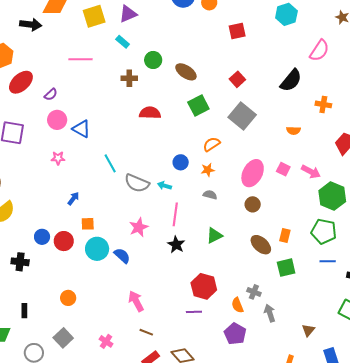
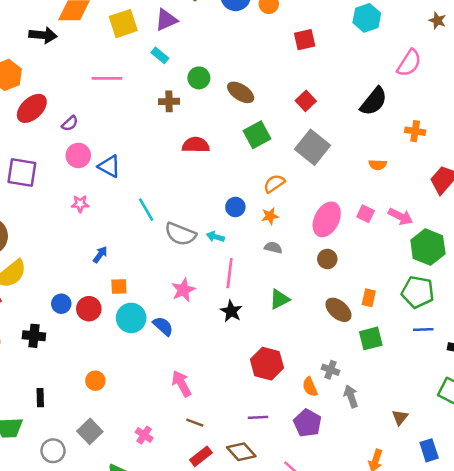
purple line: (194, 312) -> (258, 417), moved

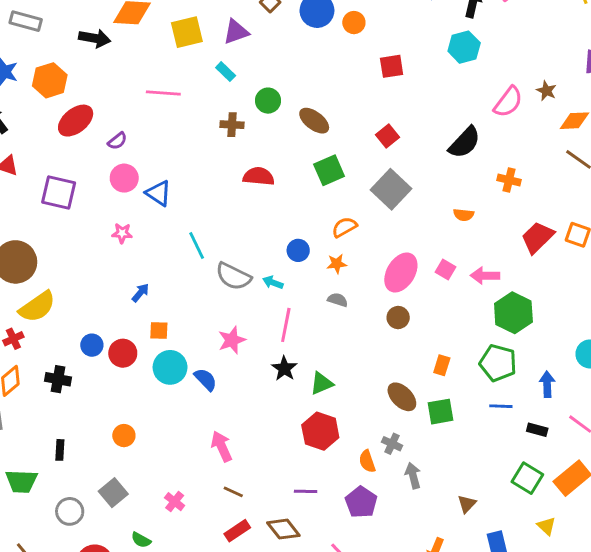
brown star: (437, 21) -> (546, 91), moved
pink arrow: (400, 216) -> (485, 276), turned 150
green triangle: (279, 299) -> (321, 383), moved
brown ellipse: (338, 310) -> (402, 397), moved

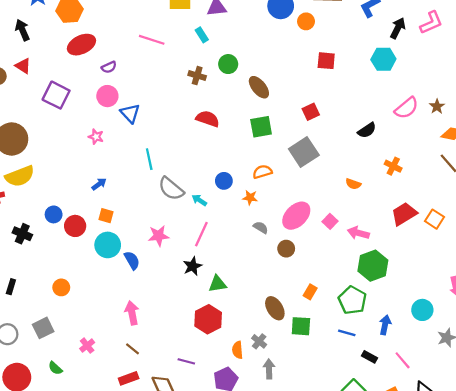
black semicircle: (465, 142) -> (367, 130), size x0.7
gray semicircle: (338, 300) -> (261, 227), moved

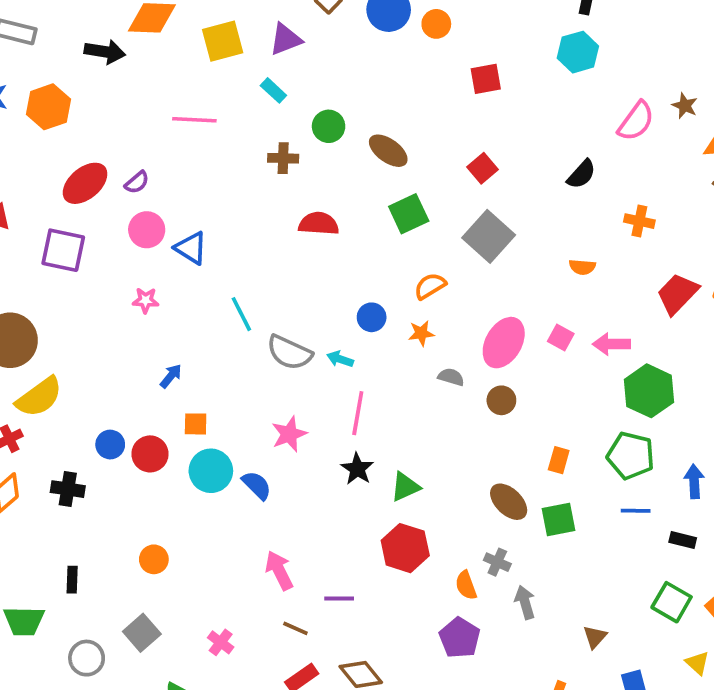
red ellipse: (81, 45) -> (85, 183), moved
purple line: (186, 361) -> (339, 598), moved

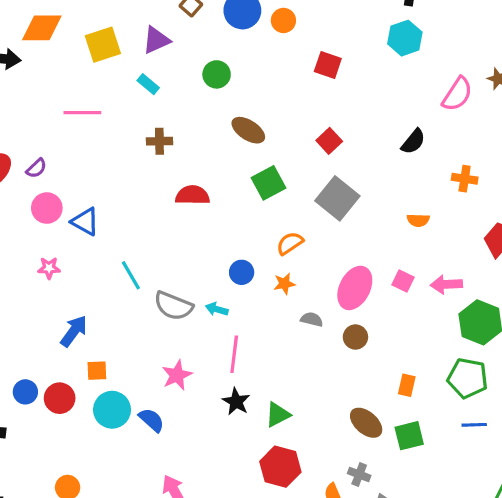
red square: (486, 79) -> (328, 65), turned 32
green circle: (329, 126) -> (217, 74), moved
blue arrow: (171, 376) -> (74, 331), size x1.5

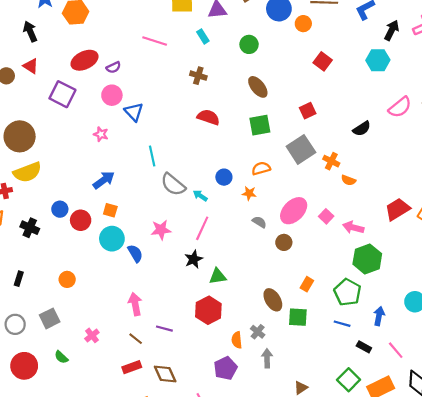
orange cross: (465, 179) -> (331, 161), moved

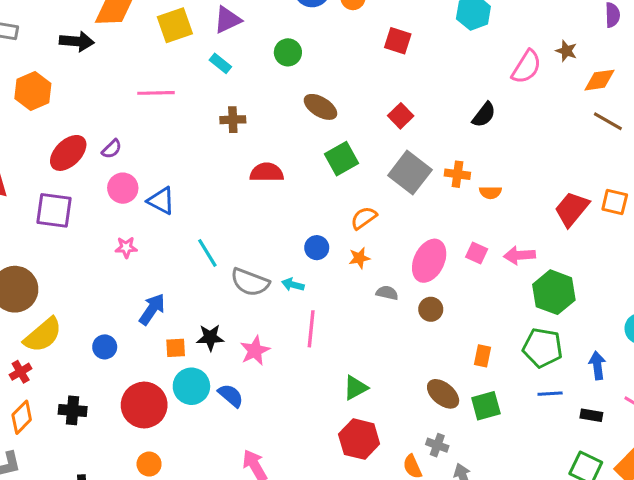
blue circle: (60, 209) -> (105, 347), moved
red circle: (81, 220) -> (144, 405), moved, size x1.5
black star: (194, 259) -> (210, 338), moved, turned -30

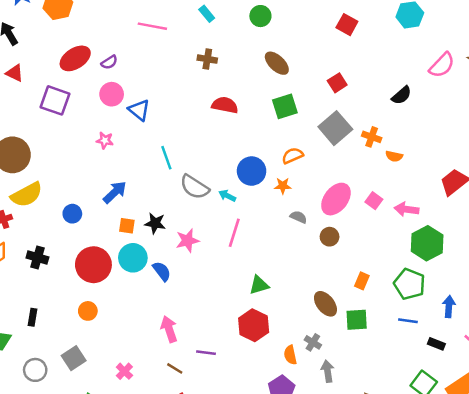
blue circle: (317, 248) -> (252, 171), size x1.5

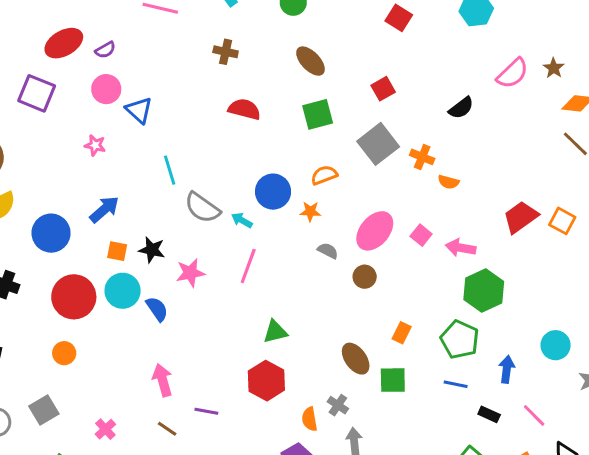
blue circle: (72, 214) -> (51, 233), size x1.6

